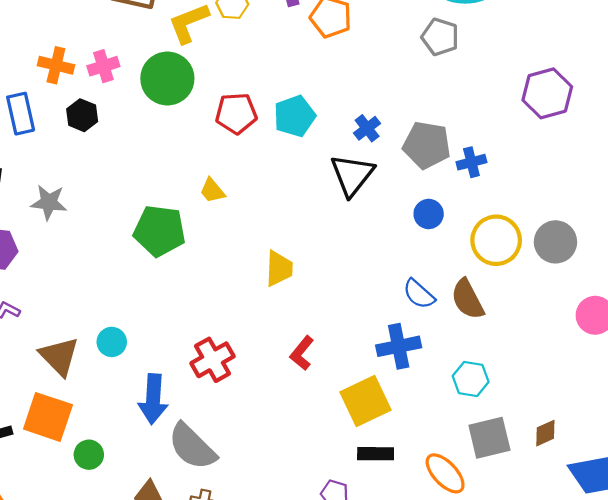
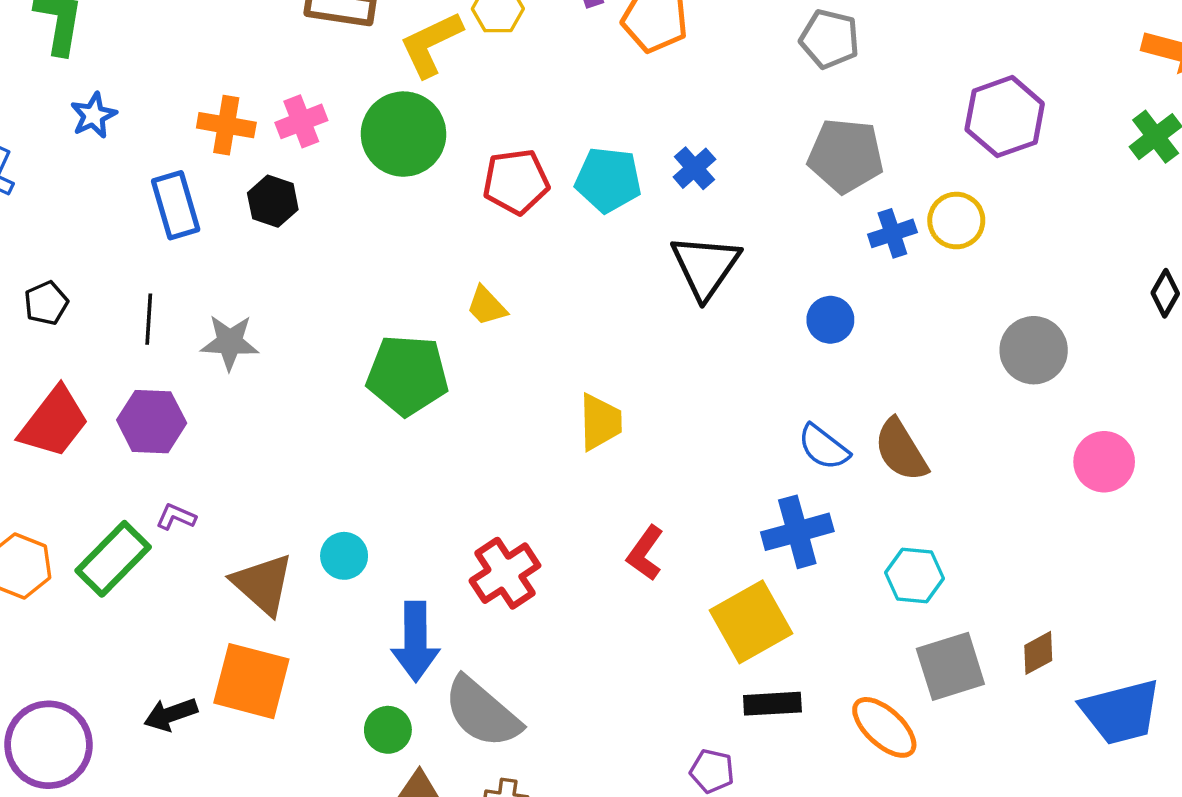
cyan pentagon: (295, 116) -> (608, 180), turned 30
blue cross: (367, 128) -> (694, 168), moved
gray pentagon: (427, 145) -> (846, 156), moved
yellow circle: (496, 240) -> (956, 221), moved, size x0.7
green circle: (89, 455) -> (388, 730), moved

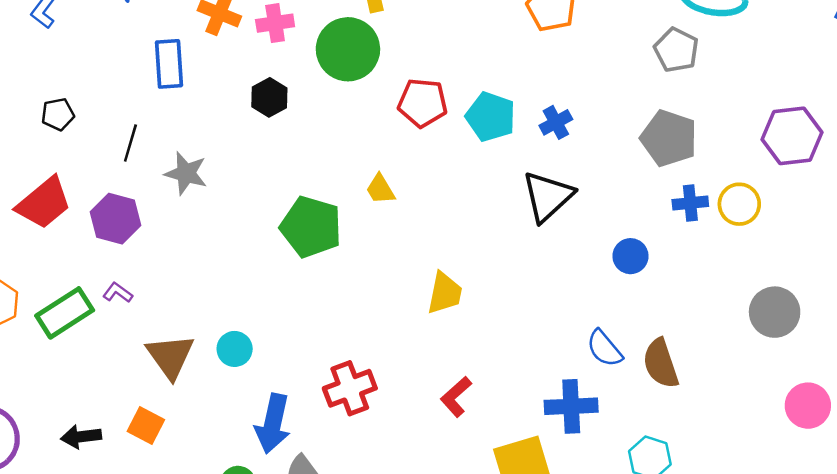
black hexagon: (273, 201) -> (269, 97), moved
orange square: (251, 681) -> (146, 426), size x0.6

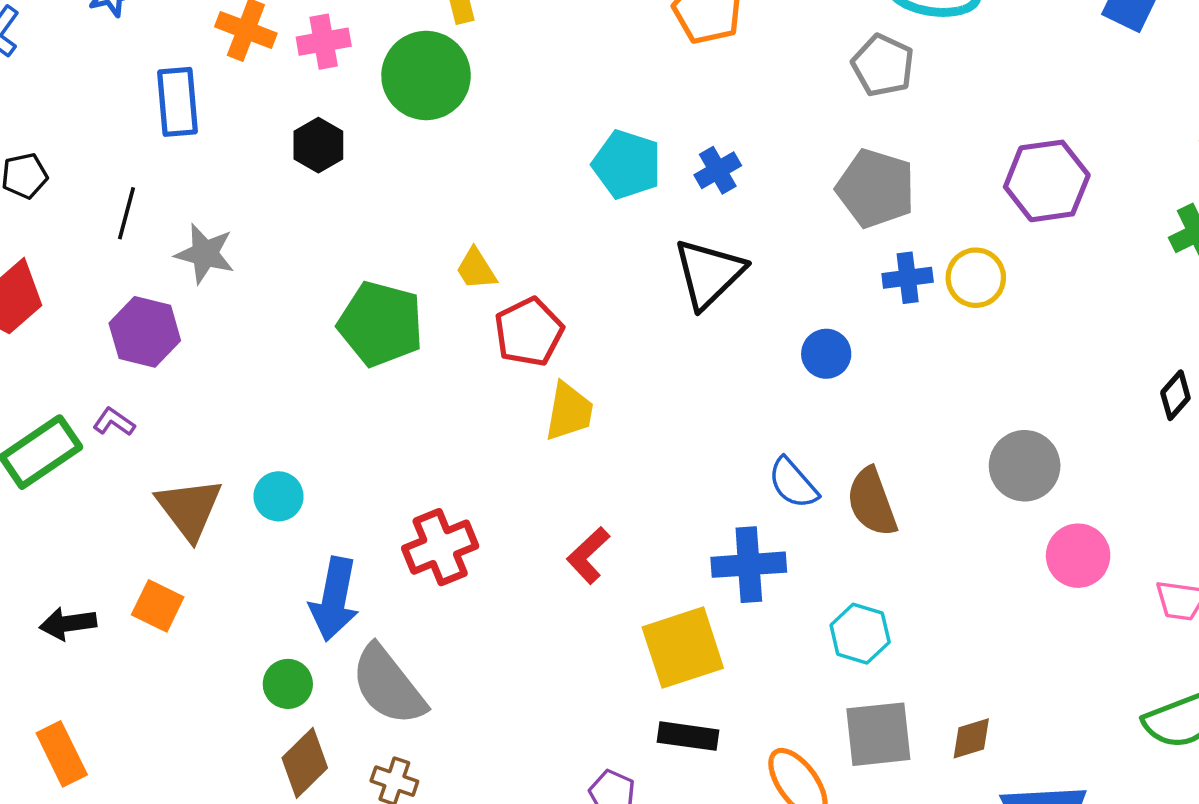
red pentagon: (423, 103) -> (529, 332), moved, turned -30
purple hexagon: (116, 219) -> (145, 332), moved
gray circle: (775, 312) -> (1025, 466), moved

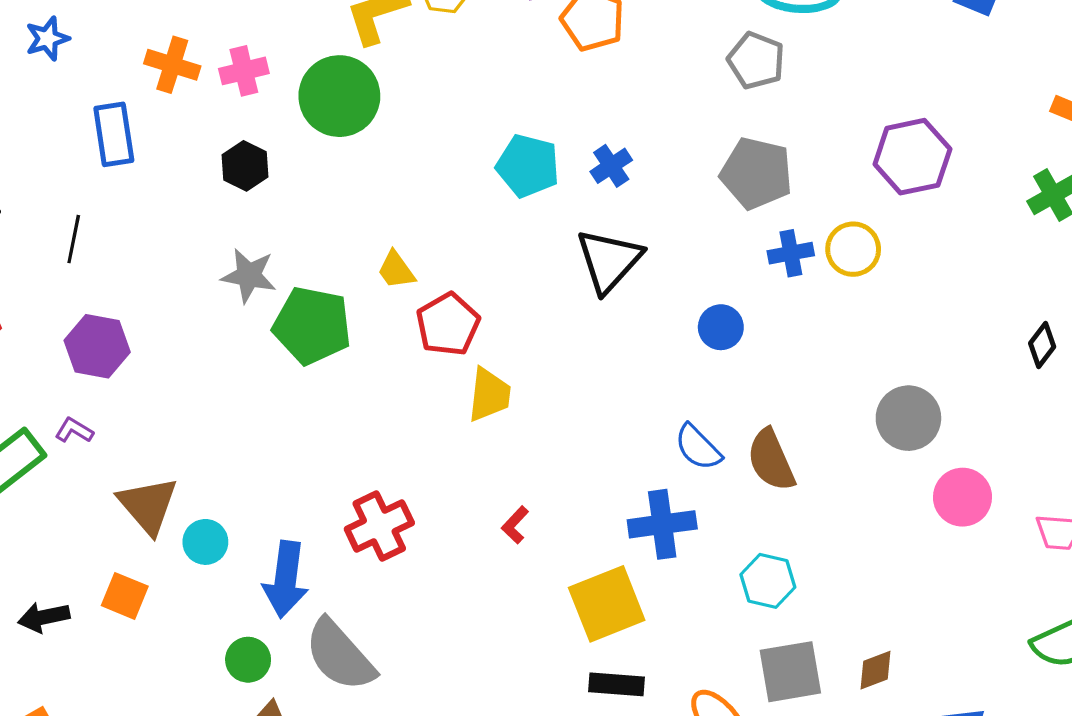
gray star: (205, 254) -> (249, 276), moved
cyan circle: (278, 496) -> (205, 542), moved
red L-shape: (588, 555) -> (515, 525), size x0.7

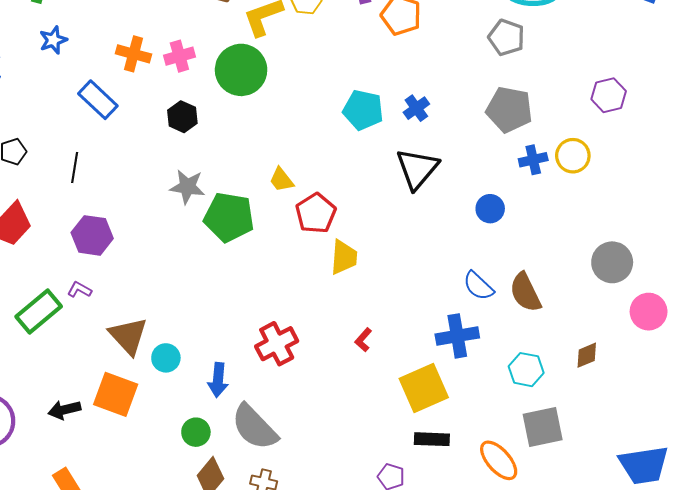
blue rectangle: (114, 134) -> (98, 100), turned -36
purple hexagon: (912, 157) -> (609, 95), size x0.7
blue arrow: (286, 579) -> (218, 380), size x0.7
orange square: (125, 596) -> (116, 394), size x1.5
brown diamond: (875, 670) -> (587, 355), moved

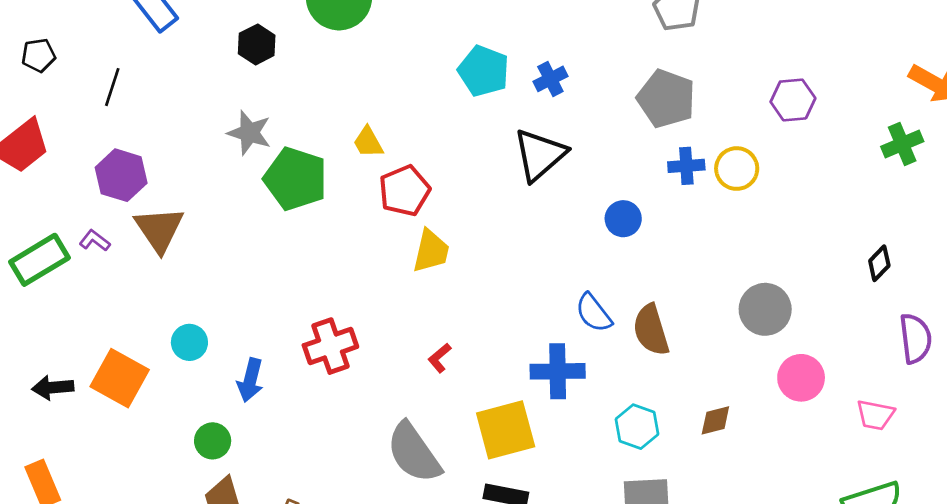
brown triangle: (128, 336) -> (159, 229), moved
gray semicircle: (254, 427) -> (414, 453), moved

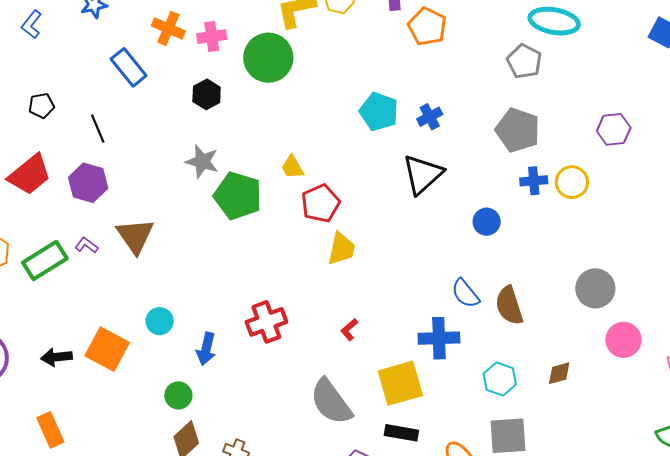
black line: (112, 87) -> (98, 129), turned -40
purple hexagon: (121, 175) -> (88, 183), moved

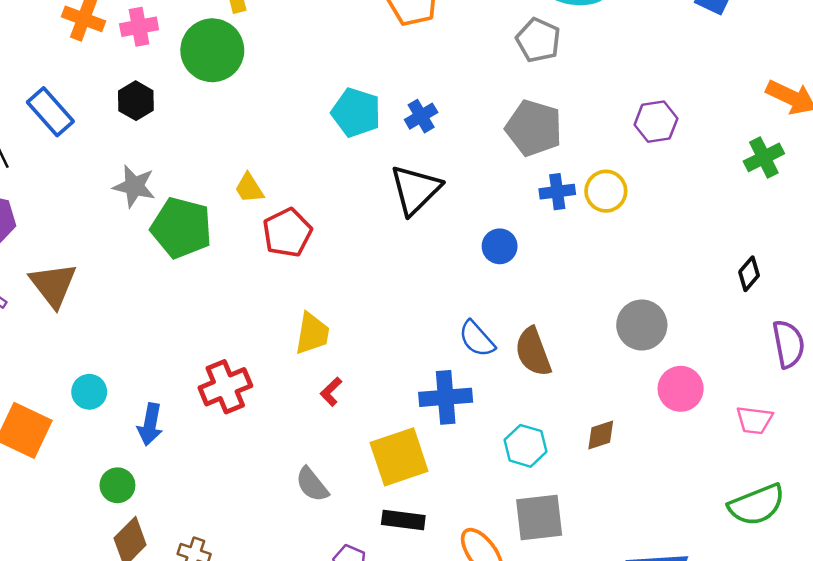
blue rectangle: (129, 67) -> (50, 112), moved
yellow trapezoid: (341, 249) -> (312, 334), moved
gray semicircle: (331, 402) -> (312, 484), size x0.6

